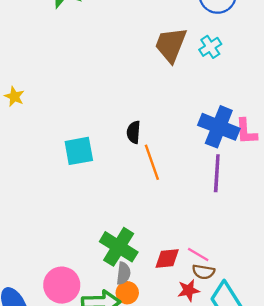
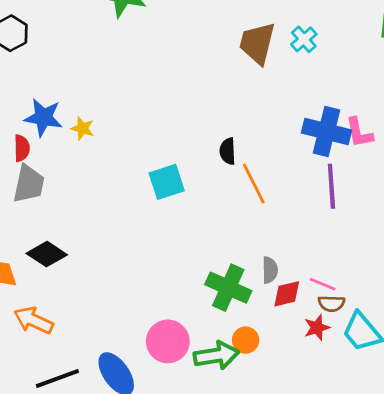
gray semicircle: (124, 273) -> (270, 270), moved

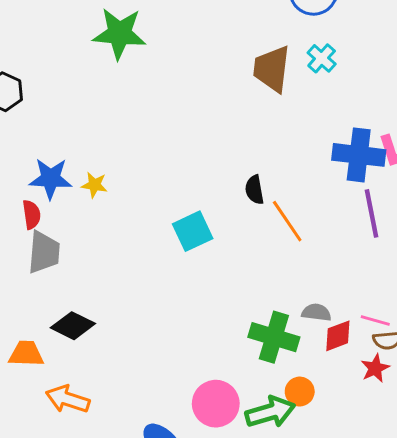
gray semicircle: (270, 270) -> (316, 312), turned -75

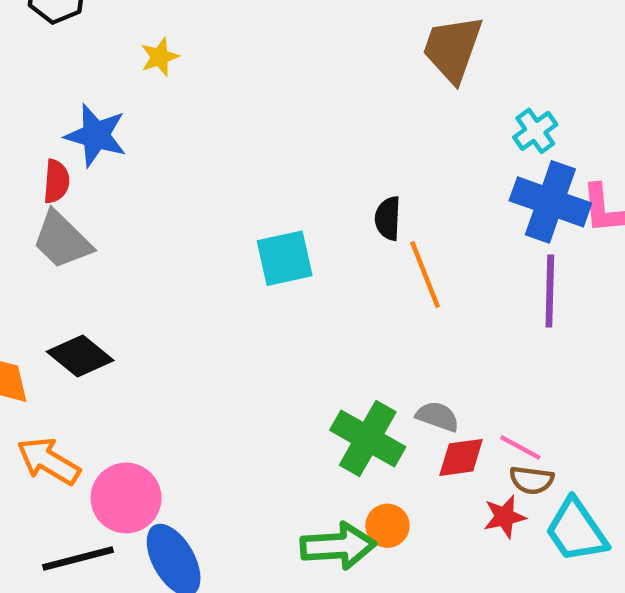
cyan cross: (322, 58) -> (535, 131), moved
yellow star: (94, 185) -> (160, 57), moved, turned 30
gray trapezoid: (44, 252) -> (62, 240), turned 117
pink circle: (216, 404) -> (126, 498), moved

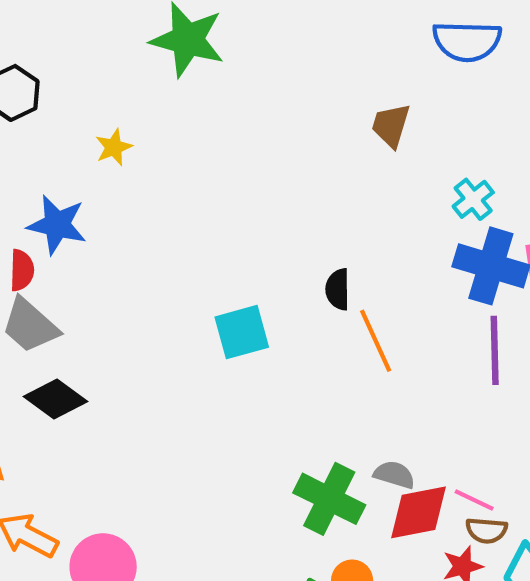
brown trapezoid: (453, 49) -> (391, 125), size x0.7
black diamond: (80, 356) -> (56, 399), moved
red diamond: (461, 457) -> (419, 512), size x1.4

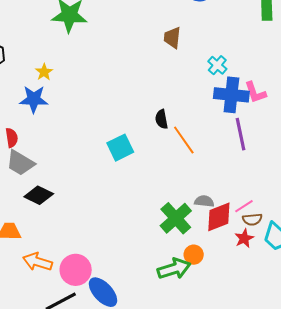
blue star: (57, 225) -> (34, 99), moved
green cross: (329, 499) -> (176, 218), turned 32
pink line: (474, 500) -> (244, 206), turned -48

